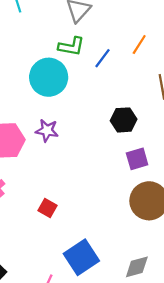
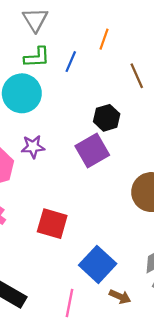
purple square: (137, 159) -> (92, 150), moved, size x1.4
red square: (48, 208) -> (52, 224), size x1.6

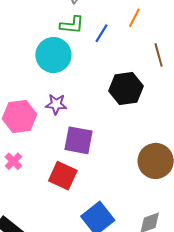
black hexagon: (107, 118) -> (126, 88), size x1.4
purple square: (92, 150) -> (78, 140), moved, turned 32

